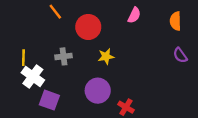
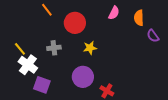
orange semicircle: (175, 21) -> (139, 18), moved
purple semicircle: (180, 55) -> (153, 36), moved
yellow line: (23, 58) -> (20, 49), turned -40

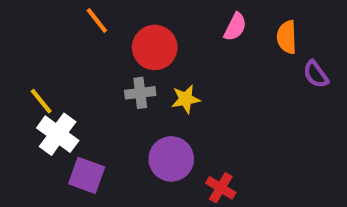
gray cross: (54, 48) -> (140, 93), moved

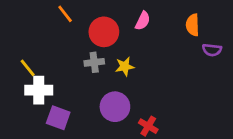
pink semicircle: (235, 27) -> (143, 21), moved
purple semicircle: (316, 74) -> (212, 50), turned -48
white cross: (58, 134) -> (39, 90), turned -36

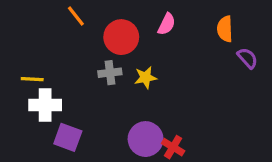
purple semicircle: (212, 50) -> (248, 58), turned -138
yellow line: (28, 68) -> (32, 79), turned -48
purple circle: (115, 107) -> (146, 139), moved

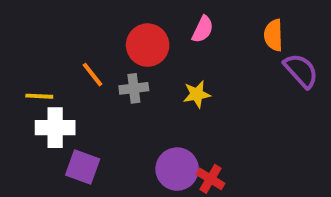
orange line: (76, 16) -> (92, 75), moved
purple semicircle: (248, 58) -> (301, 71), size x1.4
yellow star: (146, 78) -> (197, 94), moved

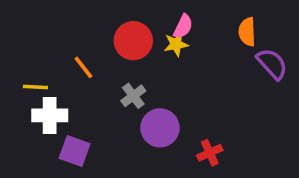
gray cross: (134, 88) -> (133, 96), moved, turned -30
yellow star: (197, 94) -> (176, 44), moved
purple circle: (177, 169) -> (160, 128), moved
red cross: (211, 179) -> (210, 153), moved, turned 35

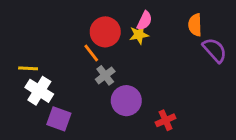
orange line: (83, 67) -> (91, 53), moved
white cross: (50, 115) -> (39, 91), turned 32

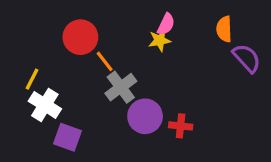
red circle: (105, 32) -> (80, 37), moved
yellow line: (28, 68) -> (32, 79), turned -66
gray cross: (105, 75) -> (121, 87), size x1.4
red cross: (166, 120) -> (181, 126), moved, turned 30

